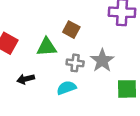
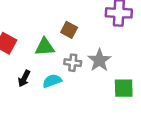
black arrow: (26, 79) -> (24, 78), turned -49
cyan semicircle: (66, 88) -> (52, 81), moved

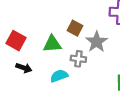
gray star: (99, 60) -> (97, 42), moved
black arrow: (24, 78) -> (24, 68), moved, turned -98

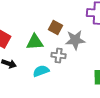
gray star: (97, 42) -> (75, 40), turned 30

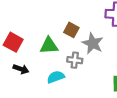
gray star: (75, 40) -> (93, 43), turned 30

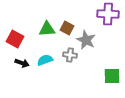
green triangle: (49, 46) -> (47, 29), moved
cyan semicircle: (56, 77) -> (45, 60), moved

